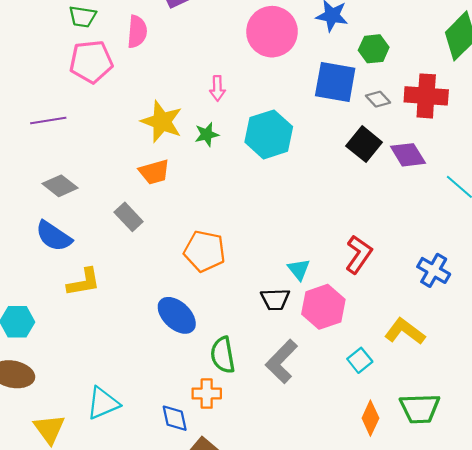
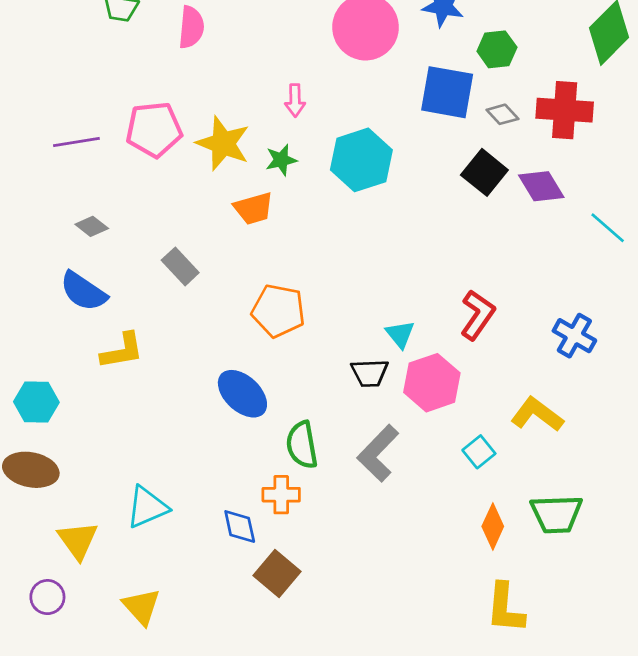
pink pentagon: (91, 62) -> (154, 130), moved
orange trapezoid: (154, 172) -> (254, 208), moved
gray diamond: (60, 186) -> (92, 226), size x0.7

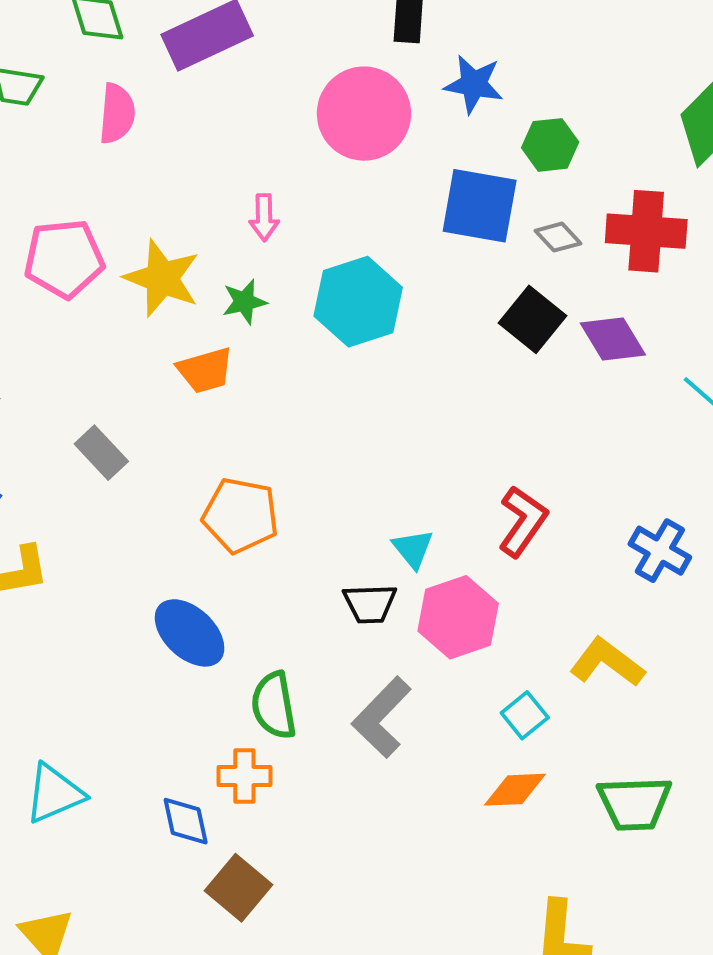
orange diamond: (493, 526) -> (515, 790), moved, turned 63

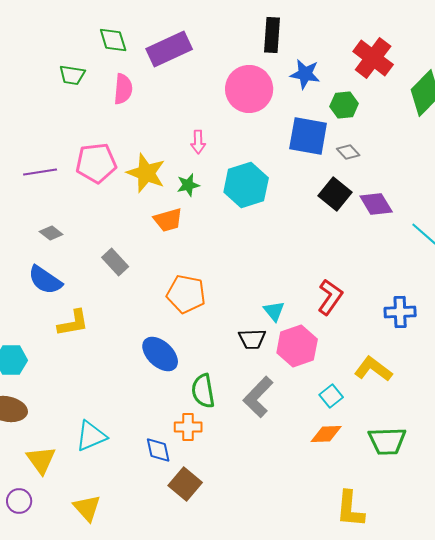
red cross: (646, 231) -> (373, 58), moved, turned 33
blue cross: (660, 551) -> (400, 312), turned -32

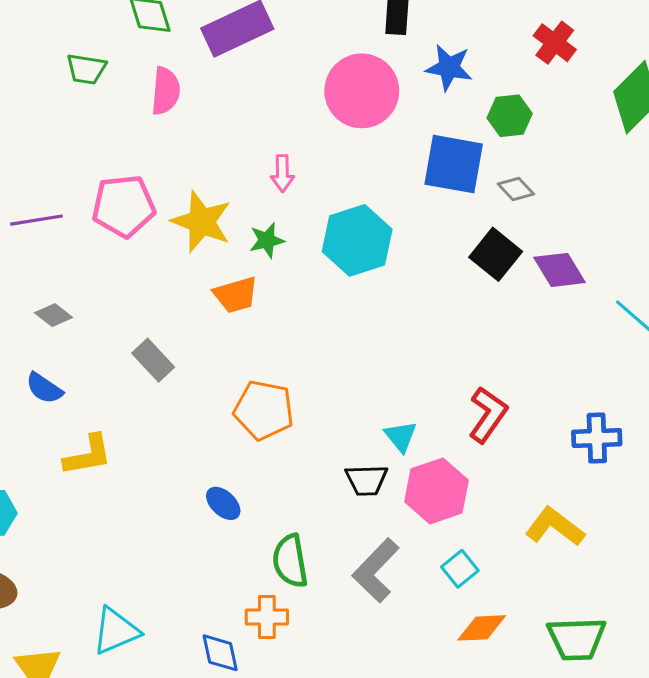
red cross: (373, 58) -> (555, 43), size x0.7
blue semicircle: (45, 280) -> (44, 388), size x0.7
blue ellipse: (160, 354) -> (223, 503), size x0.6
cyan square: (331, 396) -> (460, 569), moved

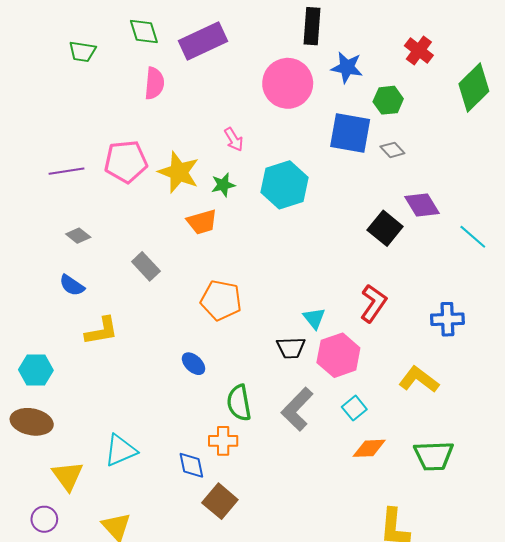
green trapezoid: (86, 69) -> (82, 52), moved
pink arrow: (282, 173) -> (234, 139), turned -30
black square: (496, 254) -> (385, 228), moved

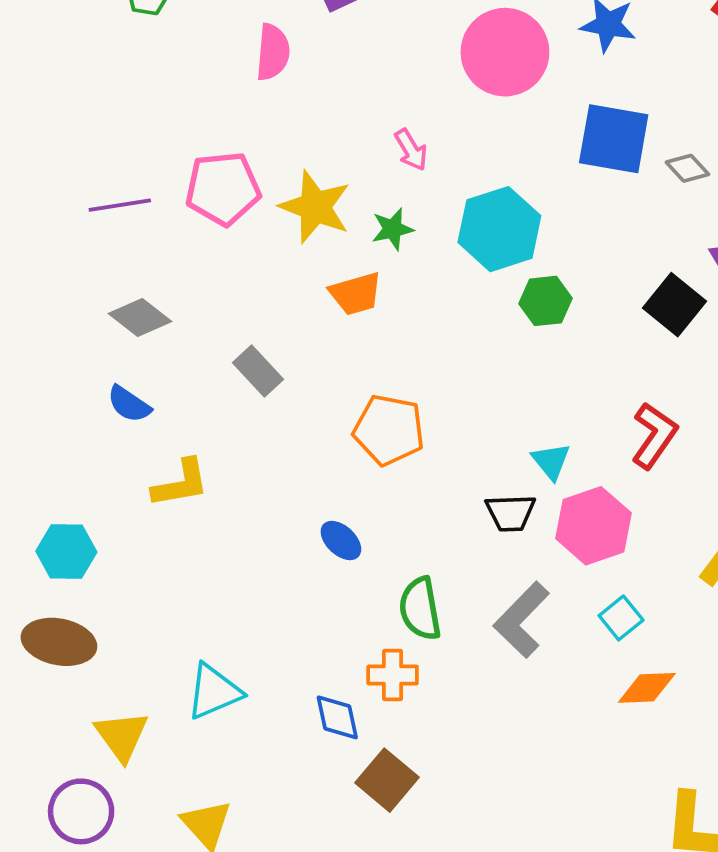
green hexagon: (388, 100) -> (546, 301), moved
gray diamond: (78, 236) -> (140, 318), size x1.4
purple circle: (44, 519) -> (81, 811), size x1.4

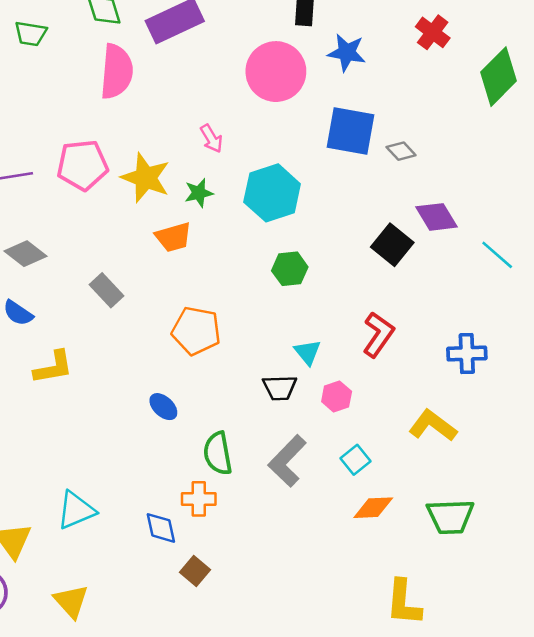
pink semicircle: (273, 52) -> (117, 72), size x1.4
green hexagon: (546, 301) -> (290, 269), moved
pink hexagon: (593, 526) -> (337, 396), size x0.6
brown square: (387, 780) -> (195, 571), size x0.7

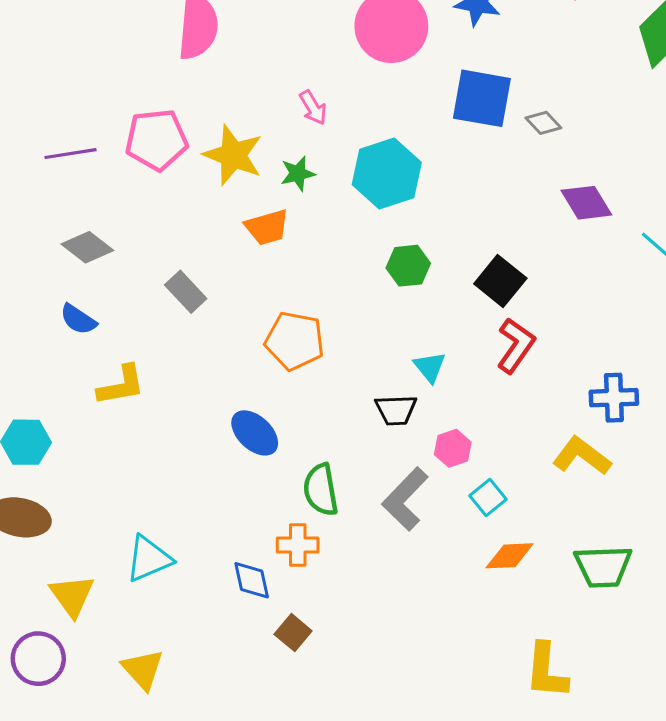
black square: (392, 245) -> (500, 281), moved
blue cross: (467, 353) -> (614, 398), moved
pink hexagon: (337, 396) -> (453, 448), moved
blue ellipse: (163, 407) -> (255, 433), size x1.4

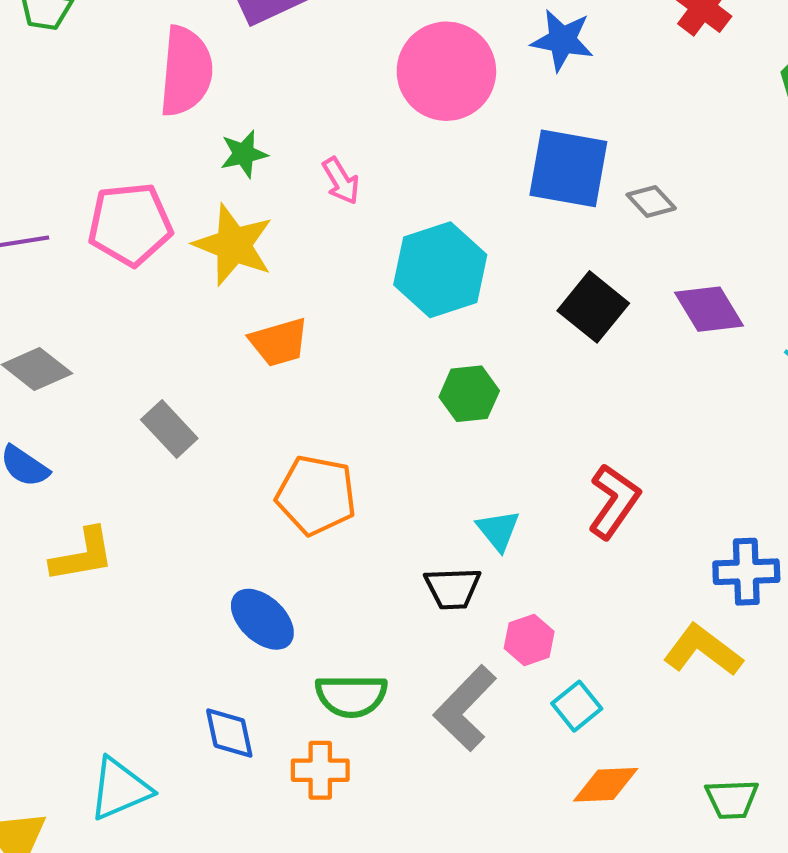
green star: (298, 174) -> (244, 154), moved
black square: (500, 281) -> (593, 307), moved
green semicircle: (321, 490) -> (351, 696), turned -80
green trapezoid: (603, 567) -> (732, 799), size x0.7
blue diamond: (252, 580) -> (229, 733), moved

